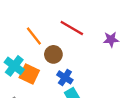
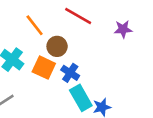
orange square: (29, 74) -> (44, 68), moved

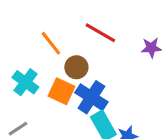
blue cross: (70, 73) -> (91, 97), size x1.5

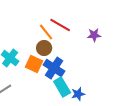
orange line: (51, 43) -> (46, 32), moved

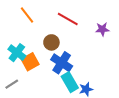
orange line: (46, 32) -> (27, 15), moved
orange square: (34, 64) -> (30, 62), moved, turned 36

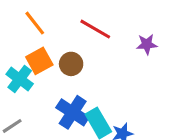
orange square: (30, 62) -> (39, 61), moved
blue cross: (62, 63) -> (73, 112), moved

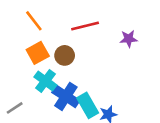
red line: (95, 29) -> (85, 26), turned -44
cyan cross: (20, 79) -> (45, 81), moved

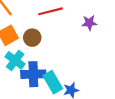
blue cross: (66, 96) -> (33, 74), turned -35

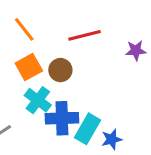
cyan rectangle: (53, 82) -> (88, 129), turned 60

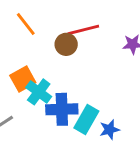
orange square: (29, 67) -> (23, 79), moved
brown circle: (60, 70) -> (66, 44), moved

